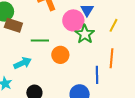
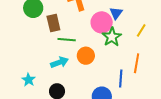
brown rectangle: (13, 25) -> (53, 23), moved, turned 54
cyan arrow: (23, 63) -> (59, 62), moved

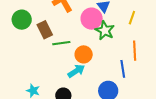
cyan arrow: (59, 62) -> (76, 71), moved

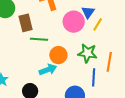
yellow line: (132, 18) -> (98, 24), moved
green star: (105, 30) -> (88, 53), moved, turned -30

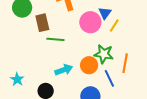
orange circle: (58, 55) -> (89, 65), moved
blue line: (94, 77) -> (109, 78), turned -30

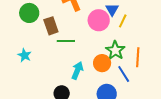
green star: (104, 54) -> (115, 50), turned 30
cyan arrow: (64, 70) -> (77, 70), turned -42
cyan star: (17, 79) -> (24, 55), moved

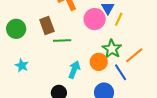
green circle: (29, 13) -> (16, 29), moved
cyan star: (24, 55) -> (22, 65), moved
orange line: (138, 57) -> (134, 55), turned 48

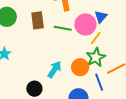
yellow line: (119, 19) -> (96, 38), moved
green line: (62, 40) -> (63, 28), moved

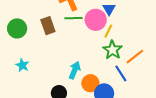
green line: (63, 28) -> (74, 18), moved
orange circle: (80, 67) -> (90, 83), moved

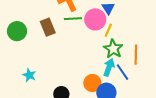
orange line: (135, 57) -> (136, 55), turned -48
cyan star: (22, 65) -> (29, 75), moved
cyan arrow: (75, 70) -> (109, 67), moved

